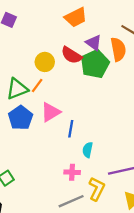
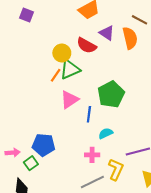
green pentagon: (95, 64) -> (111, 94), moved
green triangle: (17, 89) -> (70, 69), moved
blue pentagon: (21, 118) -> (44, 145), moved, turned -30
cyan semicircle: (88, 150) -> (106, 133), turned 56

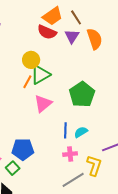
brown line: (140, 20) -> (76, 17), moved, turned 35
purple triangle: (107, 33) -> (72, 36), turned 35
red semicircle: (87, 45) -> (47, 32), moved
blue line: (89, 114) -> (65, 130), moved

